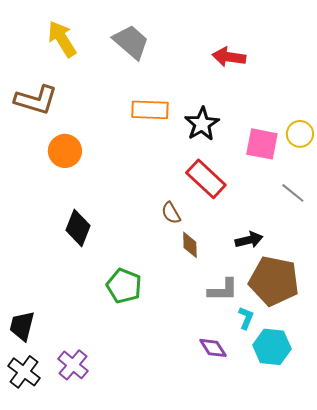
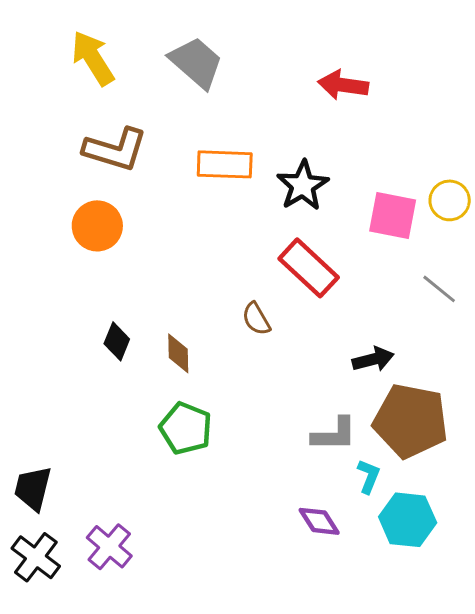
brown L-shape: (36, 100) -> (115, 149), moved
black diamond: (78, 228) -> (117, 341), size x0.7
brown diamond: (190, 245) -> (178, 353), moved

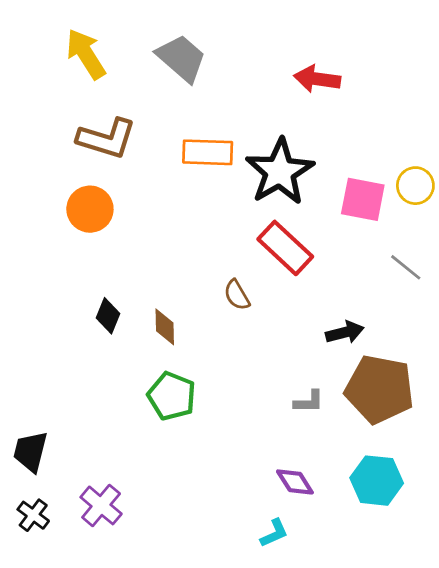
black star: (303, 185) -> (280, 172), size x1.4
gray L-shape: (334, 434) -> (309, 402), size x0.7
cyan L-shape: (369, 476) -> (274, 533), moved, turned 44
black cross: (36, 557) -> (33, 515), size x0.7

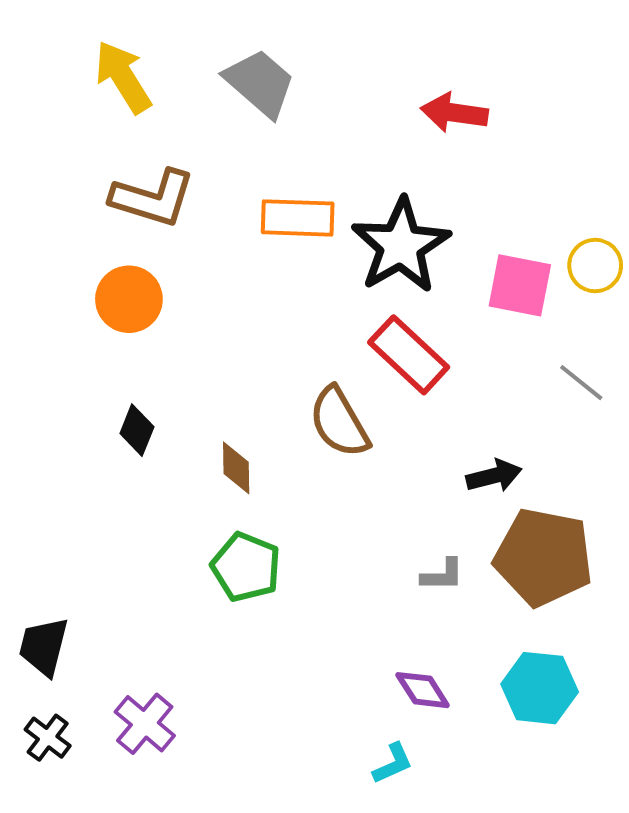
brown semicircle: (237, 295) -> (339, 422), size x1.6
black diamond: (108, 316) -> (137, 430), moved

